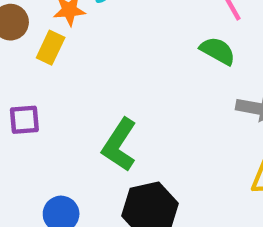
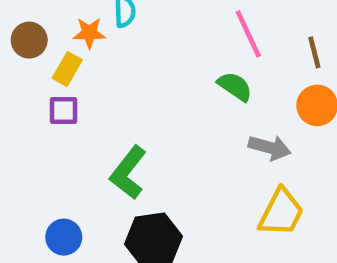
purple square: (24, 120) -> (64, 110), moved

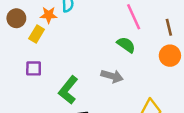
purple square: (64, 110) -> (34, 68), moved
gray arrow: (270, 148) -> (112, 76), moved

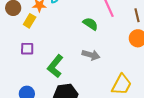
green semicircle: (126, 45) -> (90, 24), moved

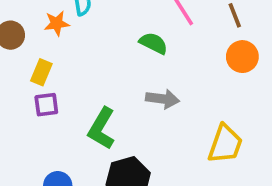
yellow rectangle: (30, 21) -> (41, 72), moved

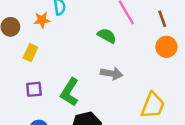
purple square: (46, 105) -> (34, 89), moved

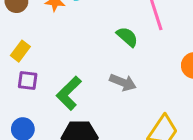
yellow rectangle: (30, 53) -> (20, 51), moved

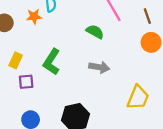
green L-shape: (69, 93) -> (52, 62), moved

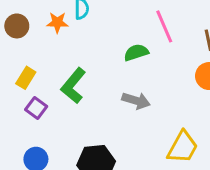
green semicircle: (95, 32) -> (136, 53), turned -54
purple square: (26, 82) -> (36, 108), turned 35

